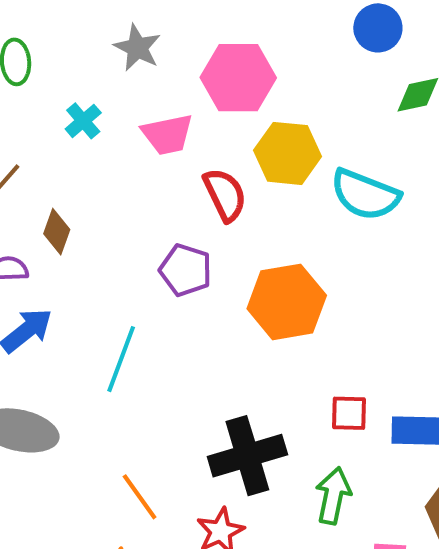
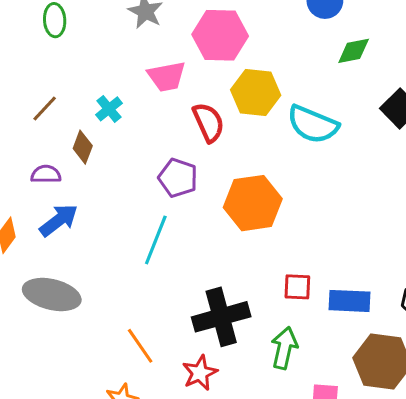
cyan cross: (83, 121) -> (109, 109), moved
cyan line: (121, 359) -> (156, 240), moved

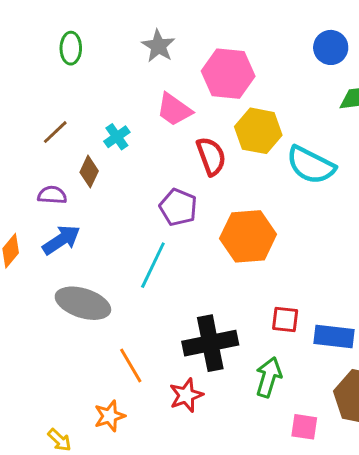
pink trapezoid: (167, 76) -> (174, 110), turned 42
gray ellipse: (52, 294) -> (83, 303), moved

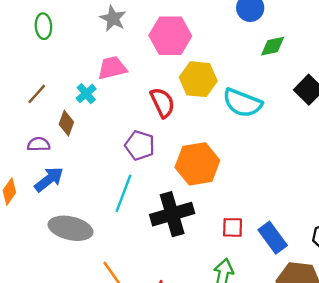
pink trapezoid: (174, 110) -> (112, 68), moved, turned 136
blue rectangle: (334, 336) -> (273, 238), turned 52
black cross: (210, 343) -> (172, 214), moved

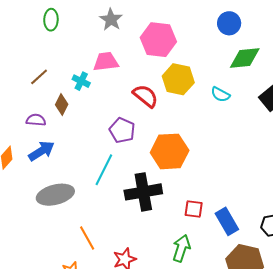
green diamond: (273, 46) -> (245, 58), size x1.4
cyan cross: (86, 94) -> (81, 81), turned -30
red semicircle: (162, 103) -> (145, 96), turned -32
cyan semicircle: (242, 103) -> (220, 94), moved, size x0.6
gray ellipse: (71, 228) -> (55, 195), turned -33

